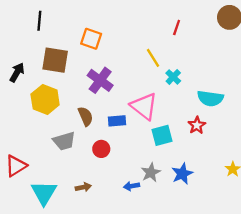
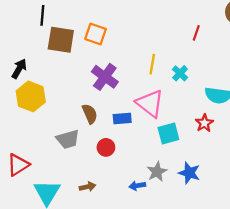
red line: (177, 28) -> (196, 33), moved
yellow line: (153, 58) -> (152, 64), moved, turned 42
brown square: (55, 60) -> (61, 40), moved
yellow hexagon: (45, 99) -> (31, 96), moved
blue star: (182, 174) -> (189, 173), turned -30

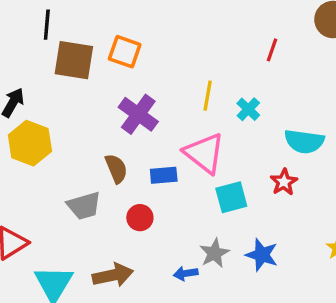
brown arrow: (87, 187) -> (113, 275), size x1.6

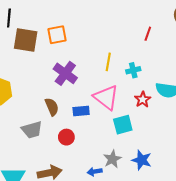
orange square: (125, 52) -> (57, 35), turned -30
cyan cross: (248, 109) -> (133, 70), turned 32
red star: (284, 182) -> (143, 99), moved

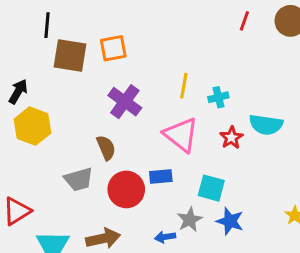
red line: (148, 34) -> (244, 21), moved
blue rectangle: (81, 111) -> (161, 176), moved
cyan square: (123, 125) -> (211, 188), moved, turned 30
red circle: (66, 137) -> (126, 189), size x1.6

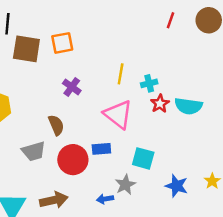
purple cross: (125, 102) -> (72, 87), size x0.7
red star: (231, 138) -> (160, 104), moved
blue star: (230, 221) -> (177, 186), moved

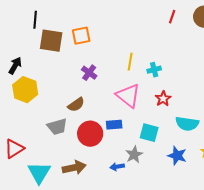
red star: (160, 104) -> (163, 99), moved
cyan semicircle: (188, 106) -> (187, 124), moved
brown semicircle: (56, 125) -> (76, 105), turned 78

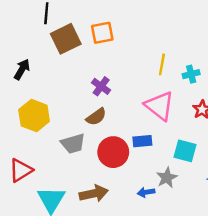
brown square: (51, 41) -> (66, 39), turned -35
purple cross: (89, 73) -> (101, 86), moved
yellow hexagon: (25, 90) -> (34, 116), moved

